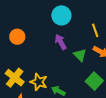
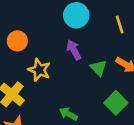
yellow line: (95, 30) -> (120, 25), moved
yellow star: (39, 82) -> (39, 70), moved

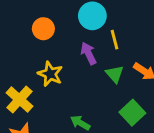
yellow line: (120, 25) -> (114, 40), moved
orange circle: (17, 41) -> (43, 29), moved

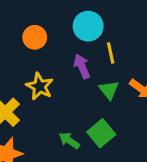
green square: (132, 113) -> (101, 133), moved

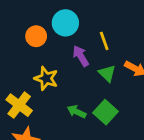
cyan circle: (88, 26) -> (65, 23), moved
green arrow: (69, 141) -> (77, 112), moved

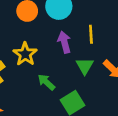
green arrow: (77, 112) -> (46, 82), moved

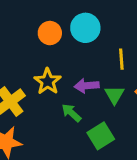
purple arrow: (64, 42) -> (87, 86), moved, turned -80

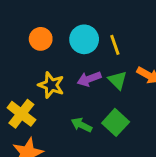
cyan circle: (85, 28) -> (84, 39), moved
green arrow: (71, 113) -> (82, 125), moved

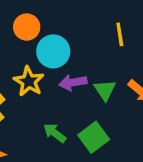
cyan circle: (84, 39) -> (53, 51), moved
yellow line: (115, 45) -> (120, 34), moved

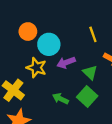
yellow line: (120, 34) -> (93, 34), moved
green triangle: (105, 90) -> (90, 73), moved

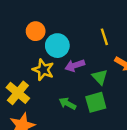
green square: (87, 96) -> (96, 102), turned 30

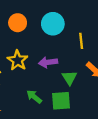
cyan circle: (57, 46) -> (53, 24), moved

